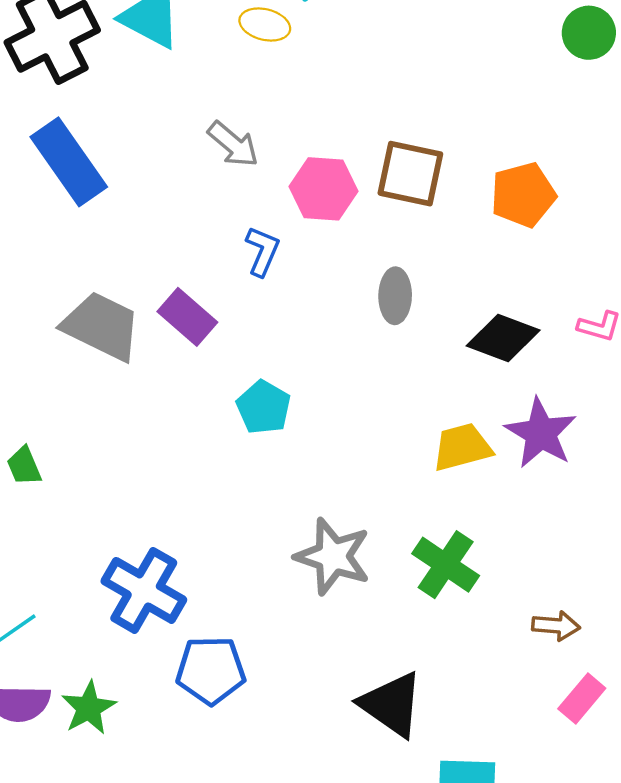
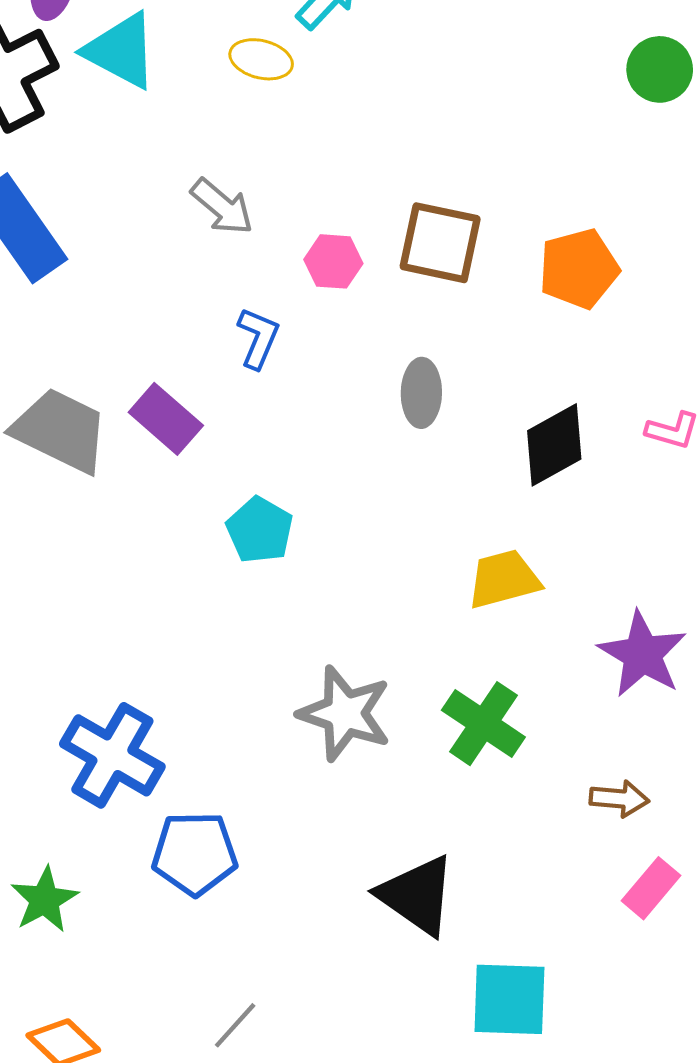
pink hexagon: (323, 189) -> (333, 261), size x0.7
black diamond: (503, 338) -> (554, 445), turned -50
purple star: (541, 433) -> (642, 654), moved

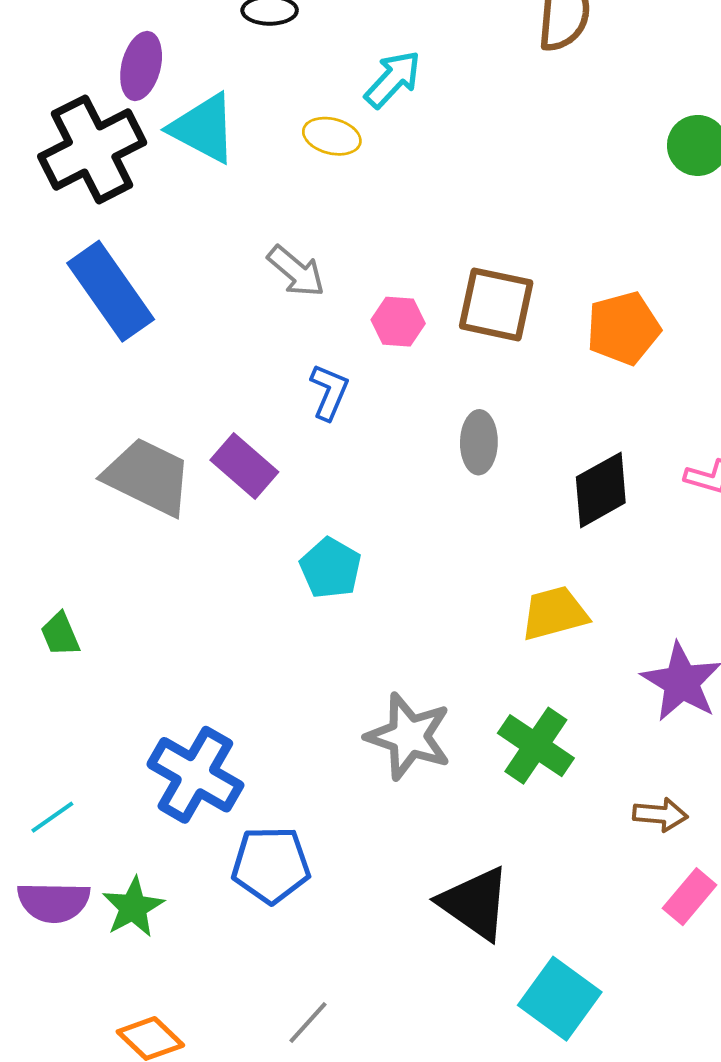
cyan square: (509, 999) -> (560, 999), turned 34

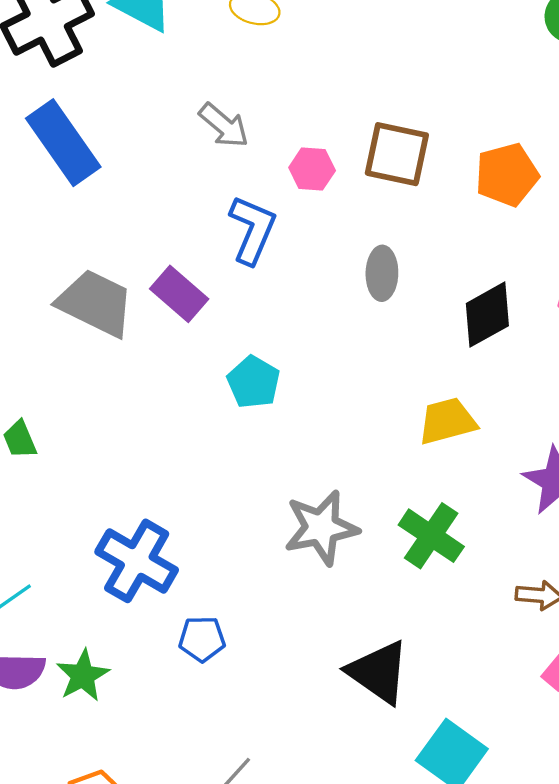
blue L-shape: (329, 392) -> (252, 230), size x1.4
gray star: (409, 736) -> (321, 528), turned -30
blue pentagon: (271, 865) -> (202, 639), size x0.7

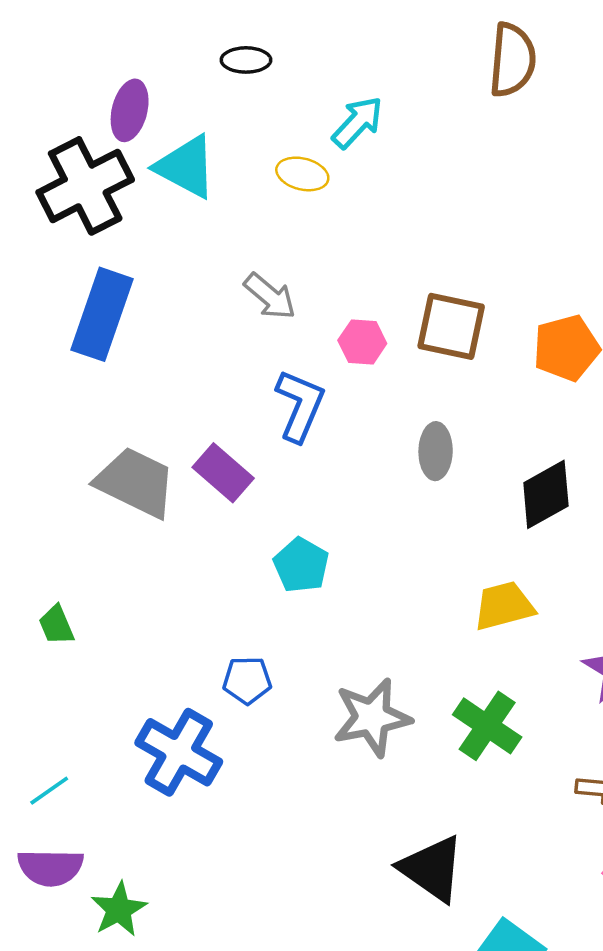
blue rectangle: (63, 143) -> (102, 314), turned 54
blue pentagon: (202, 639) -> (247, 680), moved
green star: (83, 676) -> (119, 909), moved

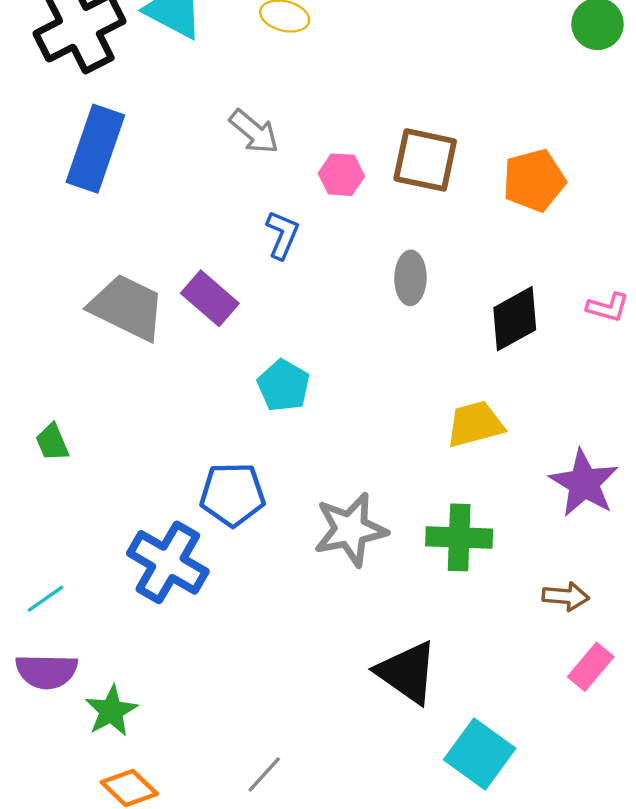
blue L-shape: (300, 406) -> (282, 235), size x0.7
blue pentagon: (247, 680) -> (232, 494), size x1.4
green cross: (487, 726) -> (459, 537), turned -32

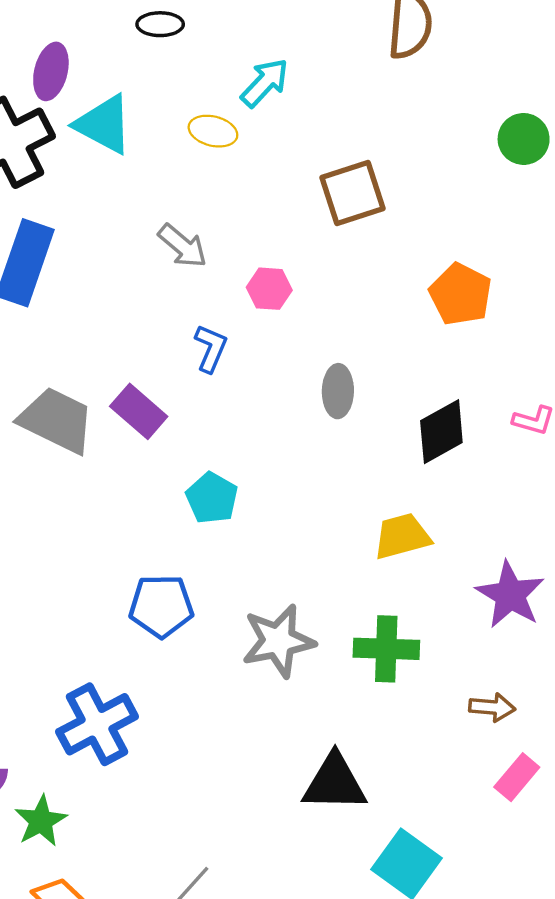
brown square: (425, 160) -> (353, 193), moved, turned -30
orange pentagon: (534, 180) -> (461, 294), turned -30
blue cross: (168, 562) -> (97, 724), moved, turned 32
black triangle: (407, 672) -> (335, 783), turned -34

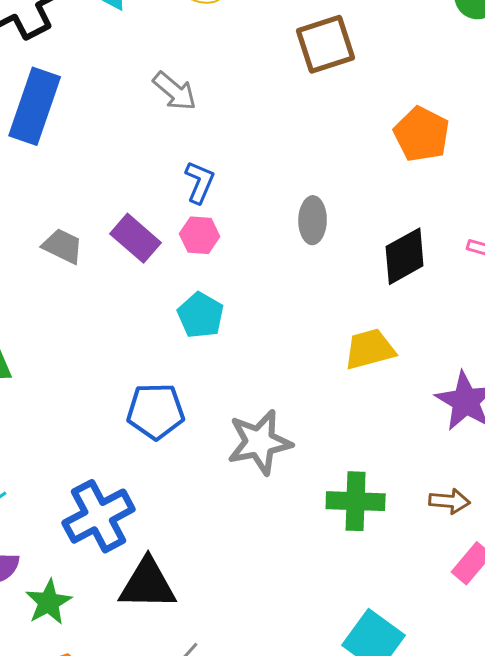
pink hexagon: (269, 289) -> (200, 235), moved
gray trapezoid: (57, 420) -> (63, 246), size x0.6
green cross: (386, 649) -> (356, 501), moved
black triangle: (335, 783) -> (148, 584), moved

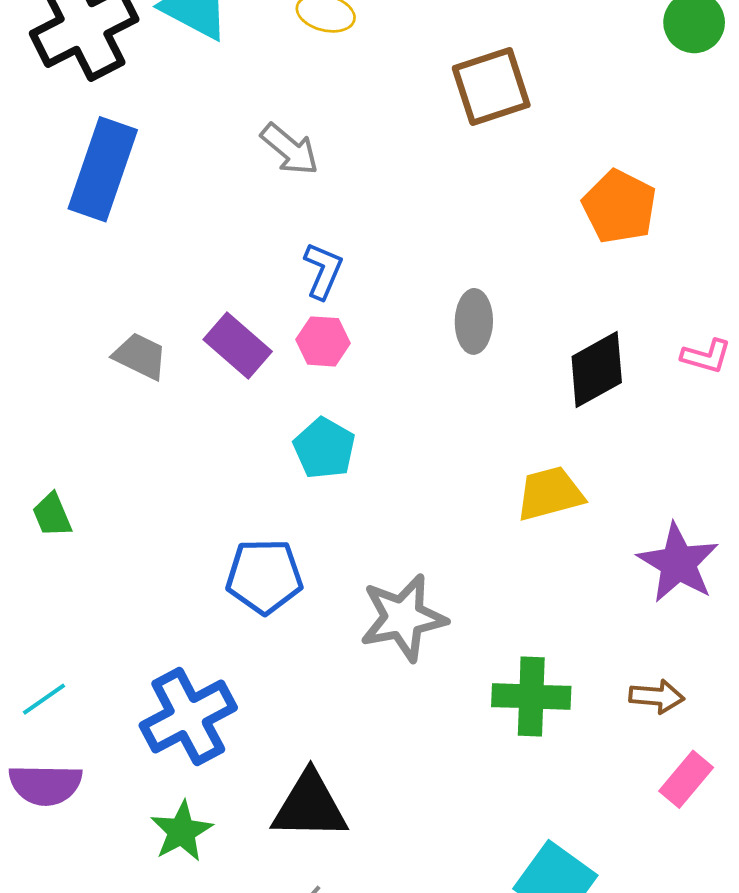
black triangle: (148, 584) -> (310, 806), moved
green star: (49, 602) -> (182, 831), moved

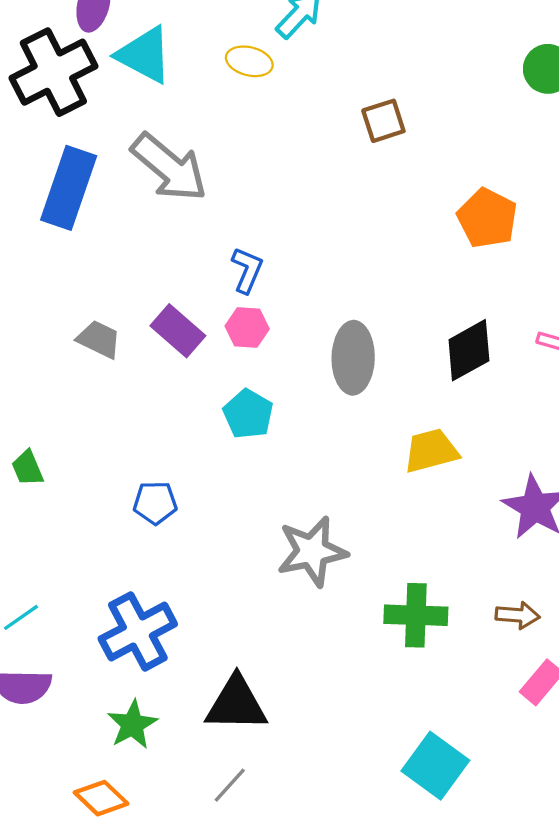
brown square: (491, 87) -> (383, 121), size x0.7
gray arrow: (290, 149) -> (169, 167), moved, size x1.6
gray ellipse: (474, 321) -> (353, 358), moved, size x1.4
blue pentagon: (264, 576) -> (155, 503), moved, size x0.7

